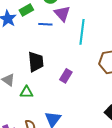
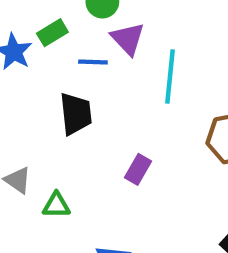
black trapezoid: (36, 62) -> (76, 114), moved

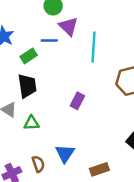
green rectangle: (52, 33) -> (29, 56), moved
black trapezoid: (76, 114) -> (27, 86), moved

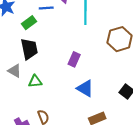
blue triangle: (65, 153) -> (85, 88), moved, turned -30

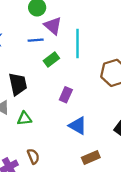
green rectangle: (29, 23) -> (51, 60), moved

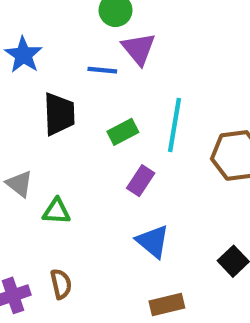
cyan line: (77, 43) -> (175, 125), moved
green rectangle: (51, 60) -> (123, 132), moved
black trapezoid: (18, 84) -> (59, 114), moved

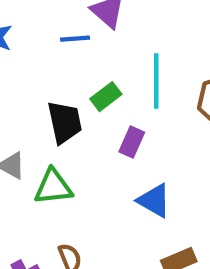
black trapezoid: (59, 114) -> (65, 122), moved
green triangle: (57, 211) -> (53, 187), size x1.4

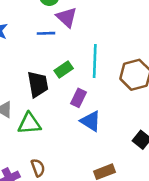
blue triangle: (154, 201) -> (91, 121), moved

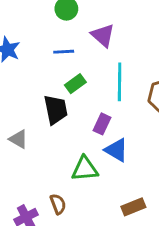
purple triangle: (67, 17) -> (103, 35), moved
green rectangle: (64, 69) -> (75, 84), moved
green triangle: (29, 124) -> (85, 169), moved

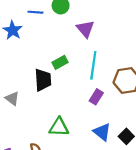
blue line: (64, 52) -> (35, 12), moved
purple rectangle: (102, 124) -> (96, 97), moved
blue triangle: (116, 150) -> (102, 132), moved

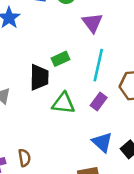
green triangle: (59, 127) -> (63, 103), moved

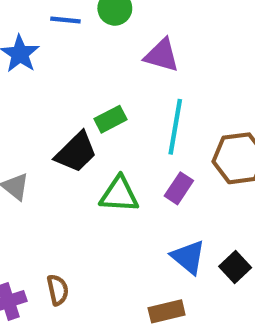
purple triangle: (92, 23) -> (162, 55), turned -35
black trapezoid: (39, 77) -> (76, 152), turned 48

